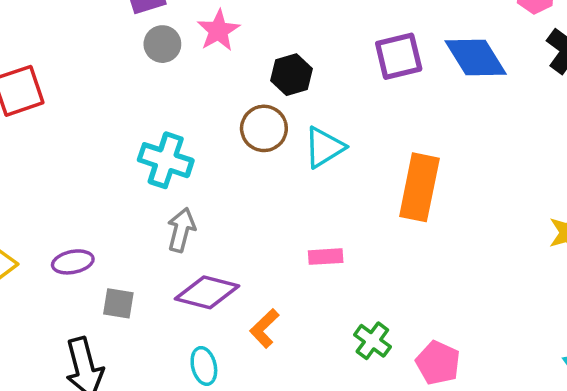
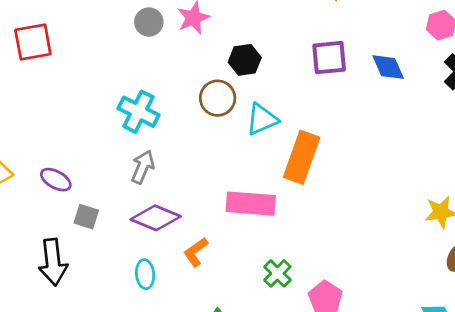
blue diamond: (476, 58) -> (388, 67), size x0.7
orange rectangle: (419, 187) -> (302, 157), moved
pink rectangle: (326, 257) -> (251, 204), size x1.8
purple ellipse: (73, 262) -> (56, 180), turned 32

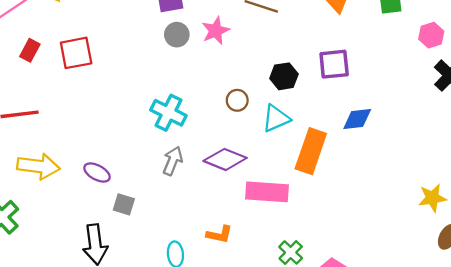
black hexagon: (245, 60) -> (284, 76), moved
blue diamond: (388, 67) -> (357, 119), moved, turned -72
brown circle: (218, 98) -> (237, 100), size x0.7
purple diamond: (156, 218) -> (225, 159), moved
orange L-shape: (196, 252) -> (219, 234), turned -132

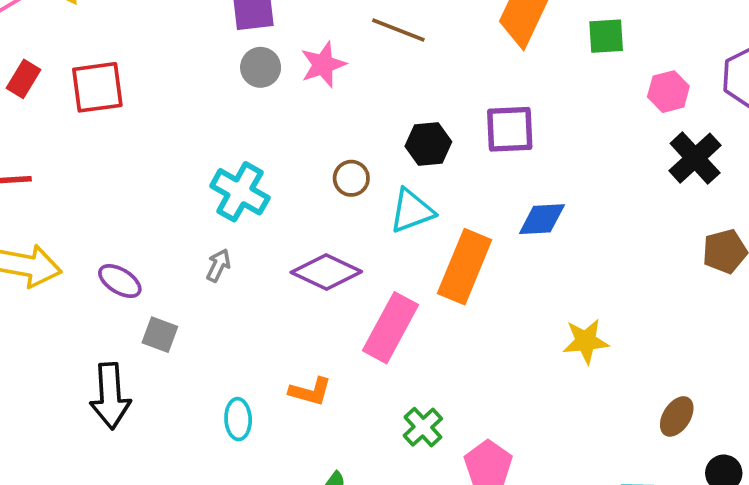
gray arrow: (173, 161) -> (218, 265), moved, size x0.7
pink rectangle: (267, 192) -> (390, 328), turned -69
yellow star: (432, 198) -> (586, 341), moved

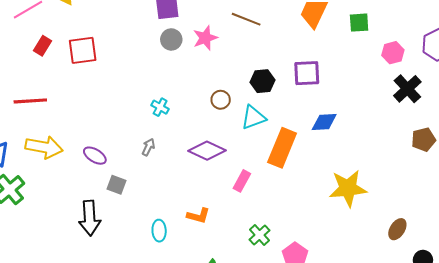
cyan cross: (240, 192) -> (160, 107), size x0.6
pink rectangle: (390, 328) -> (242, 181), size x0.6
yellow star: (586, 341) -> (348, 188), size x1.5

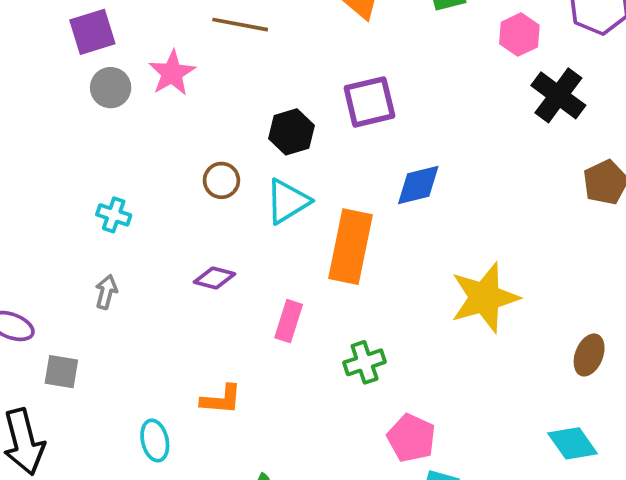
purple diamond: (207, 151) -> (214, 278), size x0.6
green cross: (260, 235) -> (365, 362), moved, turned 35

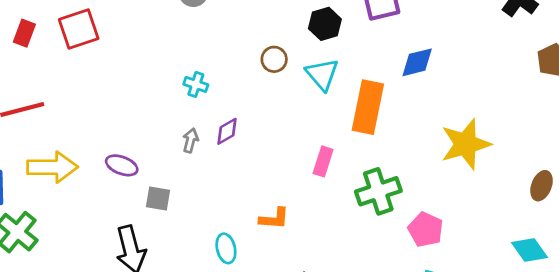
cyan triangle: (288, 201) -> (322, 74), turned -39
purple diamond: (214, 278) -> (227, 131), moved, turned -44
green cross: (365, 362) -> (378, 191), size x1.5
pink pentagon: (411, 438) -> (426, 230), moved

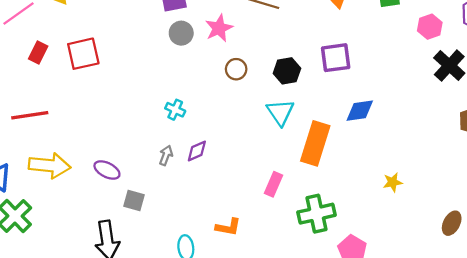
brown circle: (274, 59) -> (236, 69), moved
yellow star: (466, 144) -> (393, 182), size x0.5

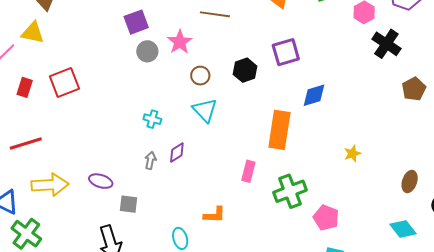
cyan triangle: (280, 112) -> (205, 110), moved

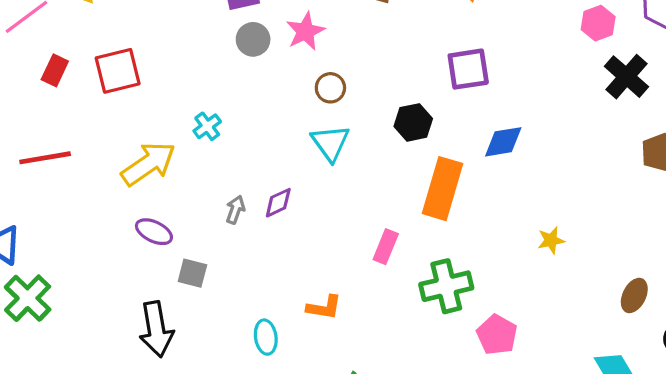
black hexagon: (245, 70) -> (413, 122), moved
cyan cross: (152, 119) -> (207, 126), moved, turned 30
yellow arrow: (50, 185) -> (148, 164), moved, turned -39

